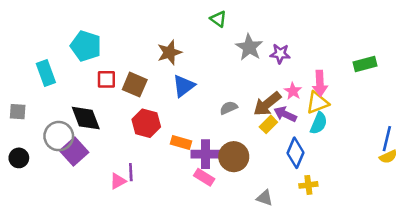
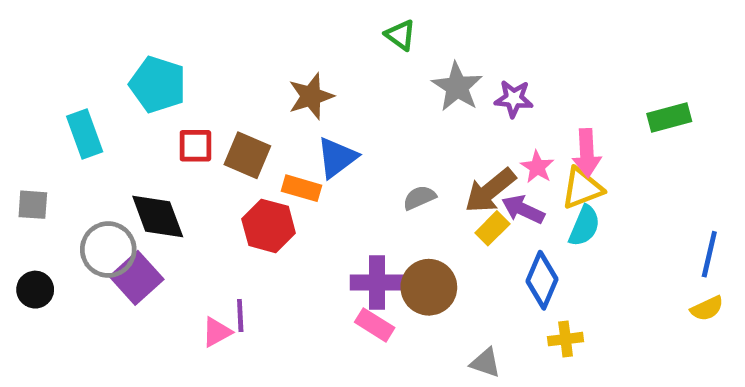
orange rectangle: (181, 143) -> (302, 188), moved
yellow semicircle: (388, 157) -> (707, 308), moved

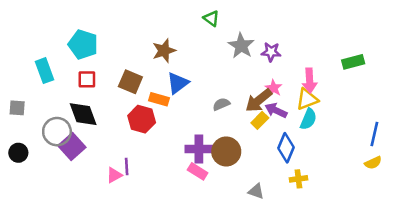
red square: (195, 146) -> (87, 79), moved
pink star: (537, 167) -> (274, 88), moved

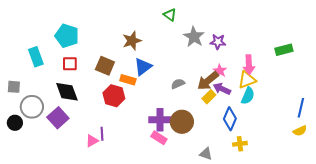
gray circle: (57, 132) -> (32, 107), moved

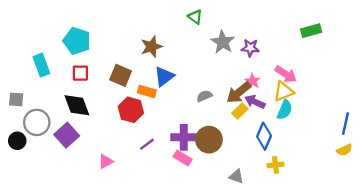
green rectangle: (284, 50) -> (311, 31), moved
pink arrow: (249, 65) -> (286, 74), turned -54
purple line: (102, 134) -> (147, 144), moved, turned 56

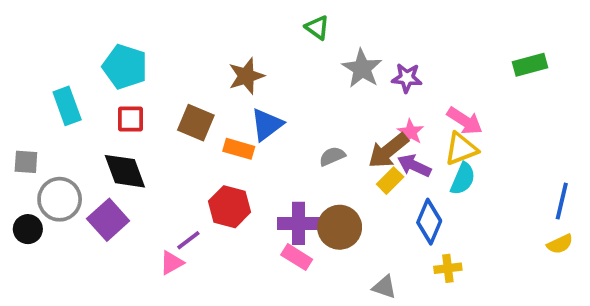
green rectangle: (311, 31) -> (530, 65), moved
red hexagon: (131, 110) -> (229, 207), moved
purple line: (147, 144) -> (188, 240), moved

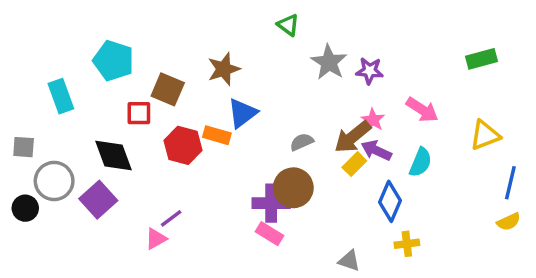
red square: (131, 119) -> (139, 113), moved
brown square: (196, 123) -> (168, 89), moved
yellow triangle: (461, 149) -> (485, 135), moved
red hexagon: (229, 207) -> (183, 145), moved
brown circle: (340, 227) -> (293, 188), moved

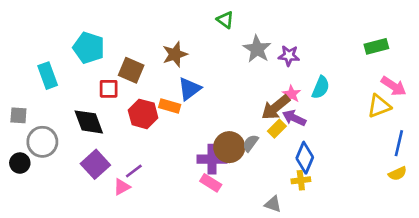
pink arrow: (422, 110) -> (394, 86), moved
gray semicircle: (302, 142) -> (250, 143), moved, turned -30
cyan semicircle: (420, 162) -> (321, 87), moved
purple square: (98, 200) -> (95, 164), moved
yellow cross: (407, 244) -> (301, 180), moved

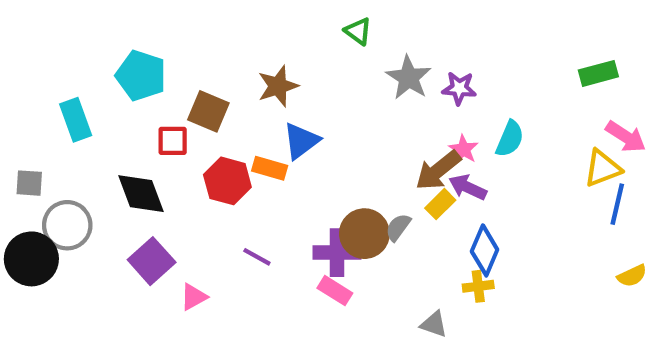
blue line: (399, 143) -> (617, 204), moved
black circle: (20, 163) -> (31, 259), size x1.6
purple line: (134, 171) -> (257, 257), moved, turned 66

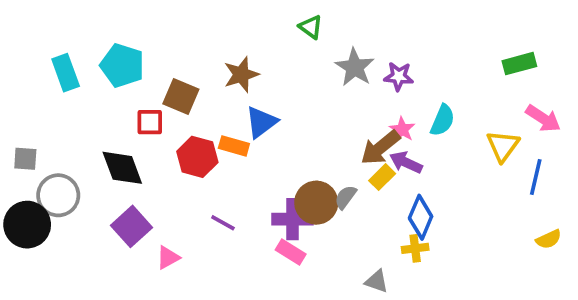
cyan rectangle: (76, 120) -> (66, 73), moved
yellow triangle: (603, 168) -> (503, 146), moved, turned -33

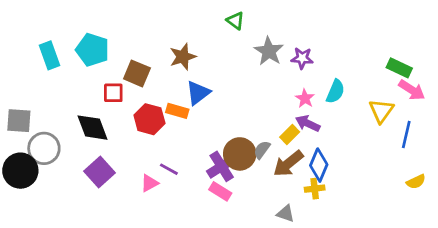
green rectangle: (519, 64) -> (399, 68), moved, turned 40
brown arrow: (380, 148) -> (288, 164), moved
gray square: (25, 159) -> (19, 121), size x1.4
purple cross: (292, 219) -> (222, 166), turned -32
pink triangle: (168, 258) -> (149, 183), moved

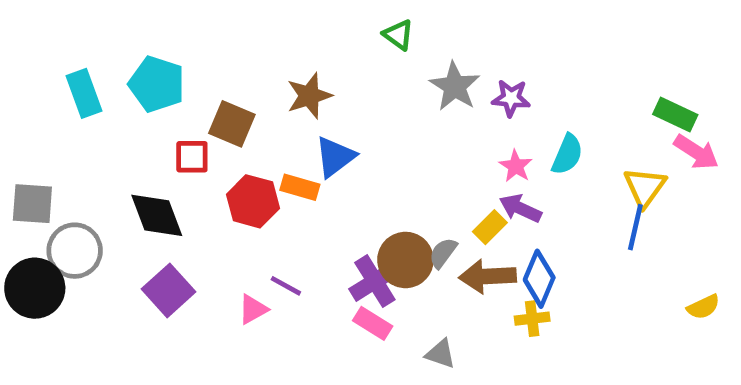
blue line: (406, 134) -> (635, 227), moved
brown arrow: (288, 164) -> (488, 276), turned 36
gray triangle: (285, 214) -> (441, 354), moved

